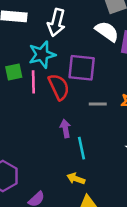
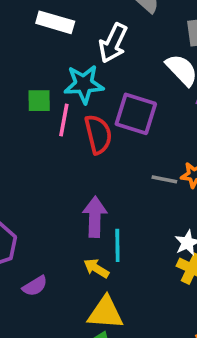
gray line: (98, 104) -> (164, 179), moved
purple arrow: (65, 129) -> (95, 217), moved, size x1.5
cyan line: (81, 148) -> (117, 245), moved

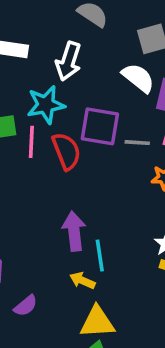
gray line: (164, 179) -> (137, 143), moved

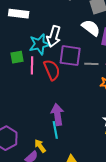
white arrow: (68, 61) -> (54, 36), moved
cyan line: (100, 256) -> (55, 130), moved
yellow arrow: (82, 281) -> (40, 146), moved, turned 32

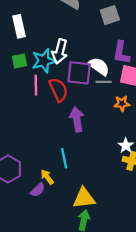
white rectangle: (19, 14) -> (19, 26), turned 72
white semicircle: (91, 28) -> (99, 66), moved
green square: (17, 57) -> (20, 61), moved
purple arrow: (57, 115) -> (77, 119), moved

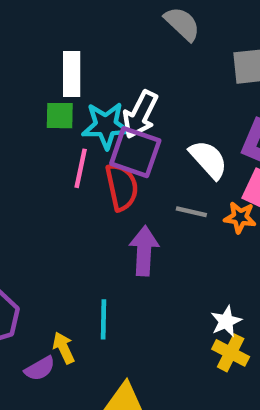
white rectangle: (19, 26) -> (72, 74), moved
purple square: (79, 73) -> (135, 152), moved
gray line: (104, 82) -> (191, 212), moved
orange star: (122, 103) -> (240, 217), moved

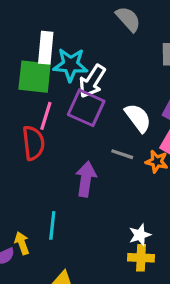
green square: (60, 116) -> (35, 77), size x1.6
cyan star: (106, 126) -> (70, 65), moved
red semicircle: (122, 187) -> (33, 143), moved
yellow cross: (231, 353) -> (141, 258), turned -30

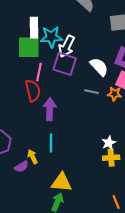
purple arrow: (86, 179) -> (50, 109), moved

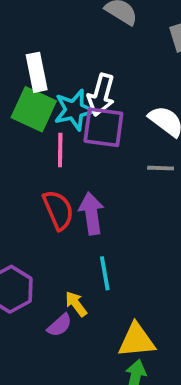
cyan star: (51, 37) -> (74, 110), moved
green square: (29, 47) -> (34, 109), turned 35
red semicircle: (33, 91) -> (58, 210), moved

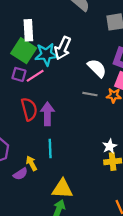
purple square: (103, 127) -> (19, 74), moved, size x0.6
pink line: (60, 150) -> (35, 76), turned 48

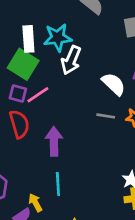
cyan star: (46, 54) -> (58, 38), moved
red semicircle: (29, 109) -> (19, 124), moved

